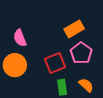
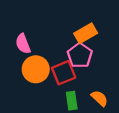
pink pentagon: (81, 53) -> (80, 55), moved
orange circle: (15, 65) -> (36, 69), moved

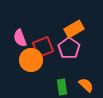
red square: (64, 73) -> (43, 47), moved

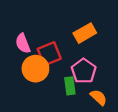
pink pentagon: (69, 48) -> (84, 71), moved
green rectangle: (62, 87) -> (70, 86), moved

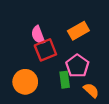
pink semicircle: (23, 43) -> (38, 35), moved
orange circle: (35, 69) -> (25, 82), moved

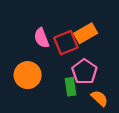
red square: (45, 50) -> (66, 43), moved
orange circle: (25, 82) -> (28, 75), moved

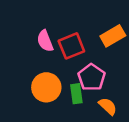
orange rectangle: (86, 33) -> (113, 36), moved
orange circle: (28, 75) -> (46, 87), moved

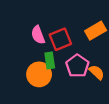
green rectangle: (76, 94) -> (50, 61), moved
orange semicircle: (108, 106) -> (97, 72), moved

